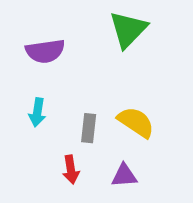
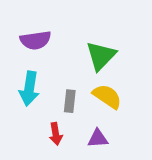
green triangle: (128, 29) -> (101, 56), moved
cyan arrow: (37, 112) -> (29, 89), size x1.5

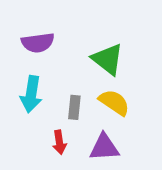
green triangle: (101, 56) -> (108, 59), turned -36
purple triangle: (98, 138) -> (104, 147), size x1.4

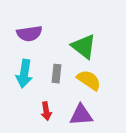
gray rectangle: (74, 107) -> (57, 74), moved

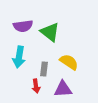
green triangle: (84, 46) -> (50, 32), moved
gray rectangle: (57, 74) -> (44, 69), moved

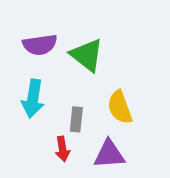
yellow semicircle: (69, 62) -> (120, 107), turned -144

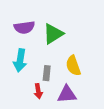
green triangle: (87, 55) -> (53, 34), turned 50

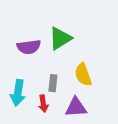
purple semicircle: (24, 27) -> (29, 47), moved
cyan arrow: (20, 60) -> (18, 93), moved

